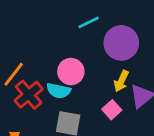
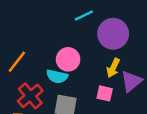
red cross: (29, 95) -> (30, 96), moved
pink square: (112, 110) -> (105, 93), turned -35

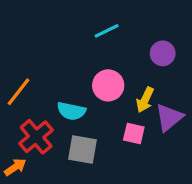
purple circle: (113, 34) -> (163, 53), moved, size x0.6
pink circle: (68, 59) -> (108, 85), moved

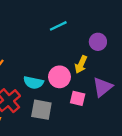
pink circle: (108, 85) -> (59, 77), moved
yellow arrow: (145, 100) -> (81, 64), moved

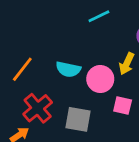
cyan semicircle: (33, 83) -> (68, 69), moved

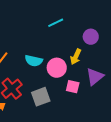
gray square: (78, 119) -> (41, 97), turned -30

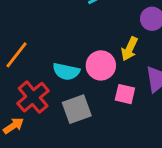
cyan semicircle: (34, 61) -> (66, 71), moved

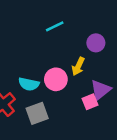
pink square: (125, 94) -> (90, 102), moved, turned -35

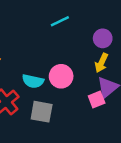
yellow arrow: (78, 66) -> (101, 63), moved
gray square: (37, 113) -> (42, 112), turned 30

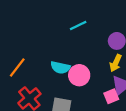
cyan semicircle: (33, 81) -> (60, 67), moved

